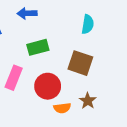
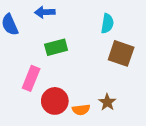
brown square: (80, 63) -> (121, 53), moved
red circle: (48, 86) -> (55, 101), moved

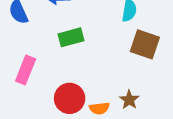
pink rectangle: (31, 78) -> (26, 70), moved

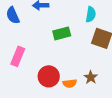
green rectangle: (71, 37) -> (62, 33), moved

